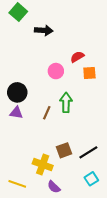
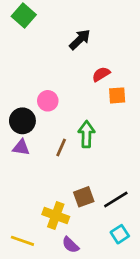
black arrow: (44, 30) -> (80, 39), moved, turned -48
pink circle: (56, 71) -> (48, 101), moved

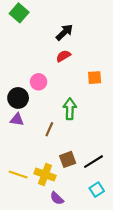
red semicircle: (101, 74) -> (63, 56), moved
brown line: (61, 148) -> (49, 129), moved
yellow line: (22, 241) -> (18, 175), moved

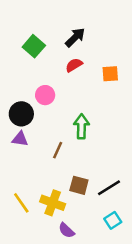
green square: (19, 13) -> (34, 46), moved
orange square: (95, 78) -> (110, 74), moved
brown square: (68, 159) -> (79, 185), turned 35
yellow line: (18, 175) -> (21, 203), turned 36

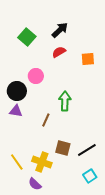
purple semicircle: (66, 230) -> (35, 184), moved

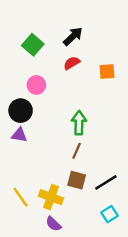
pink circle: (36, 76) -> (36, 85), moved
brown line: (46, 120) -> (77, 151), moved
purple semicircle: (35, 184) -> (53, 224), moved

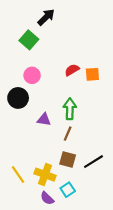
black arrow: (73, 36) -> (46, 17), moved
red semicircle: (72, 63) -> (72, 70), moved
orange square: (107, 72) -> (92, 74), moved
purple triangle: (19, 135) -> (44, 120), moved
cyan square: (109, 214) -> (68, 190), moved

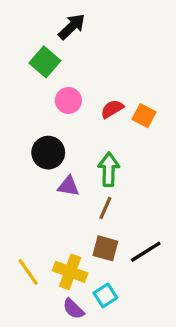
orange square: (92, 74) -> (144, 116), turned 32
pink circle: (32, 75) -> (68, 100), moved
black circle: (18, 98) -> (48, 153), moved

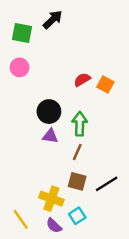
green square: (45, 62) -> (22, 33), moved, turned -30
pink circle: (68, 100) -> (20, 67), moved
black circle: (48, 153) -> (49, 112), moved
yellow line: (28, 272) -> (21, 219), moved

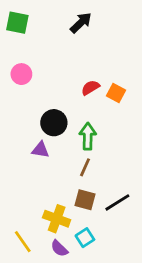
black arrow: (53, 20) -> (81, 23), moved
green square: (22, 33) -> (17, 23), moved
purple triangle: (50, 136) -> (40, 150), moved

